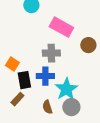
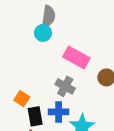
gray cross: (51, 53) -> (65, 86), turned 30

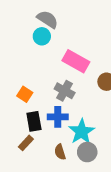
gray semicircle: (49, 16) -> (48, 19), turned -65
orange square: (22, 99) -> (25, 94), moved

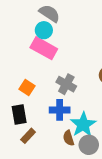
pink rectangle: (76, 61) -> (44, 48), moved
black rectangle: (34, 121) -> (19, 114), moved
brown semicircle: (60, 152) -> (69, 138), moved

